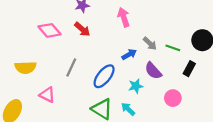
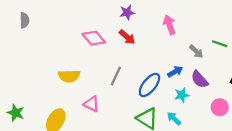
green line: (173, 48) -> (220, 44), moved
blue arrow: (129, 54) -> (175, 72), moved

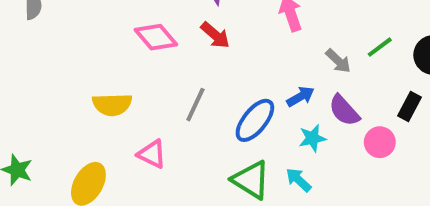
green line: (220, 44) -> (380, 47), turned -56
pink circle: (220, 107) -> (380, 142), moved

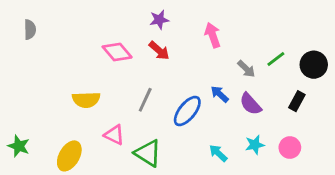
blue arrow: (300, 97) -> (220, 94), turned -108
cyan star: (312, 138) -> (255, 145), moved
pink circle: (380, 142) -> (290, 148), moved
green triangle: (251, 180) -> (148, 153), moved

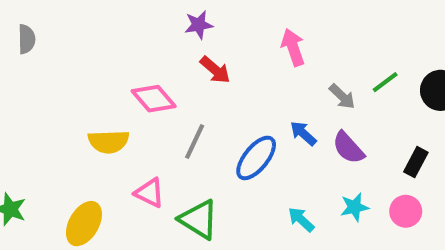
purple star: (159, 20) -> (199, 25), moved
pink diamond: (117, 52) -> (154, 99), moved
black rectangle: (297, 101) -> (416, 162), moved

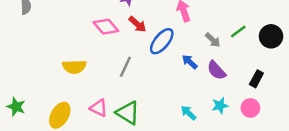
pink diamond: (154, 99) -> (106, 27), moved
blue ellipse: (256, 158) -> (162, 41), moved
pink triangle: (150, 193) -> (99, 108), moved

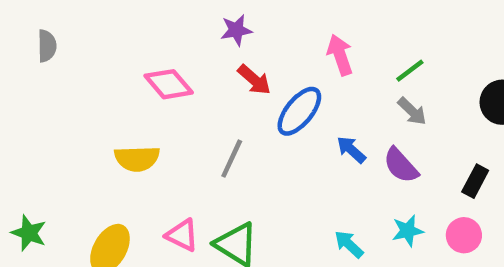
pink diamond: (106, 27) -> (169, 84), moved
green line: (238, 31) -> (410, 71), moved
gray arrow: (213, 40) -> (412, 111), moved

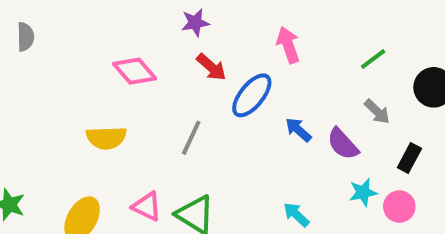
green line: (410, 71) -> (373, 59), moved
gray arrow: (412, 111) -> (377, 112), moved
cyan star: (408, 231) -> (363, 192), moved

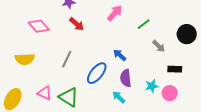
pink arrow: (288, 45) -> (115, 13), turned 60
green line: (373, 59) -> (144, 24), moved
blue ellipse: (252, 95) -> (97, 73), moved
purple semicircle: (343, 144) -> (126, 78), moved, turned 36
black rectangle: (409, 158) -> (175, 69), turned 64

